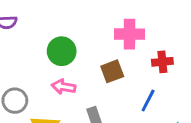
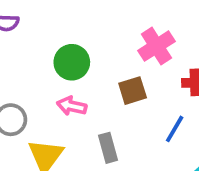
pink cross: (129, 34) -> (156, 46), turned -36

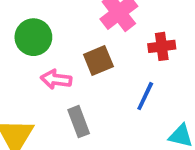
pink arrow: (72, 106) -> (56, 79), moved

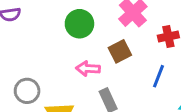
green circle: (33, 37) -> (79, 24), moved

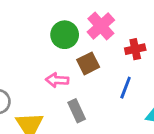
green circle: (79, 24) -> (65, 35), moved

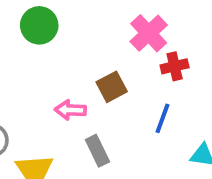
pink cross: (101, 26) -> (149, 33), moved
green circle: (65, 35) -> (39, 25), moved

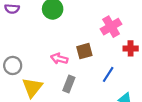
red cross: (175, 66) -> (131, 48), moved
gray rectangle: (97, 151) -> (69, 84), turned 35

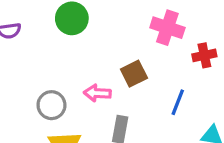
pink cross: (111, 27) -> (167, 28), turned -30
gray circle: (13, 65) -> (51, 105), moved

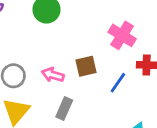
blue line: (178, 102) -> (118, 83), moved

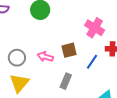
gray rectangle: (64, 109) -> (66, 81), moved

